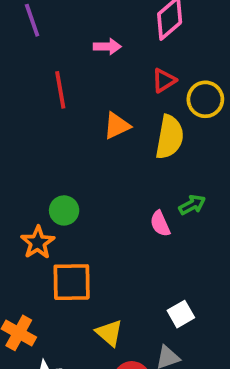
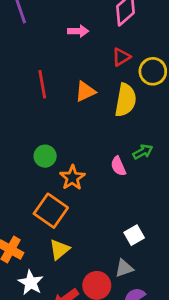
red line: (60, 90) -> (42, 84), moved
orange star: (38, 242) -> (72, 178), moved
orange square: (72, 282) -> (51, 211), turned 36
yellow triangle: (109, 333) -> (59, 249), moved, turned 40

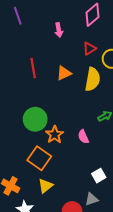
pink arrow: (78, 31) -> (59, 30), turned 80
green circle: (45, 156) -> (35, 119), size x1.5
pink semicircle: (118, 166) -> (83, 137), moved

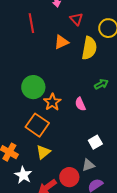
red triangle: (89, 49) -> (76, 19), moved, turned -40
red line: (33, 68) -> (31, 23), moved

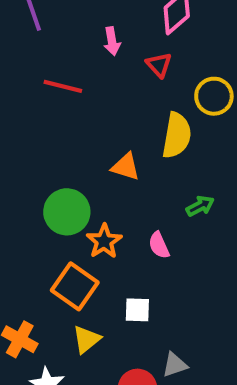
red triangle: (76, 19) -> (159, 65), moved
red line: (31, 23) -> (63, 86), turned -66
orange triangle: (61, 42) -> (126, 167), moved, turned 42
white square: (95, 142) -> (137, 310), moved, turned 32

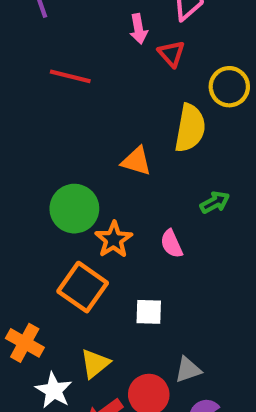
pink arrow: (112, 41) -> (138, 29), moved
yellow triangle: (86, 339) -> (95, 364), moved

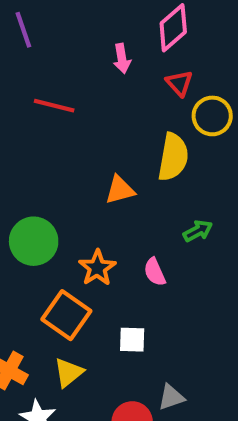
red triangle: (171, 54) -> (179, 83), moved
orange triangle: (136, 161) -> (120, 190), turned -32
green circle: (74, 209) -> (34, 241), moved
yellow triangle: (95, 364) -> (69, 373), moved

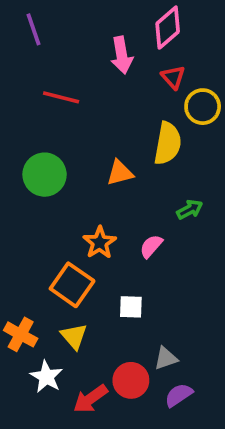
pink arrow: (122, 58) -> (122, 55), size x1.4
green circle: (34, 241) -> (45, 175), moved
pink semicircle: (155, 272) -> (151, 246), turned 65
yellow triangle: (69, 373) -> (74, 336), turned -32

